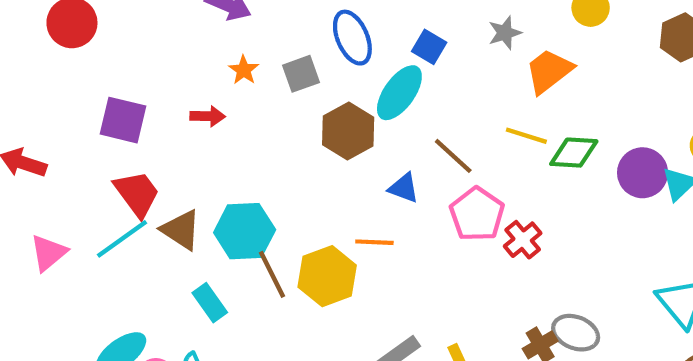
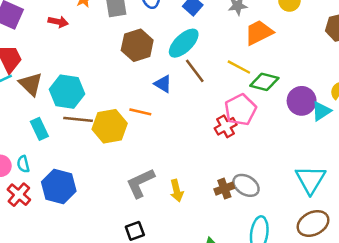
cyan ellipse: (399, 93) -> (184, 43), moved
pink pentagon: (477, 214) -> (240, 110), moved
brown line: (272, 274) -> (78, 119), turned -68

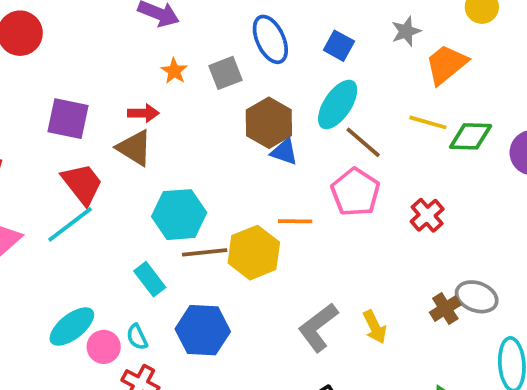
brown triangle: (31, 84) -> (134, 148), moved
blue triangle: (163, 84) -> (284, 152), moved
pink pentagon: (240, 110) -> (355, 192), moved
blue hexagon: (59, 187) -> (203, 330), moved

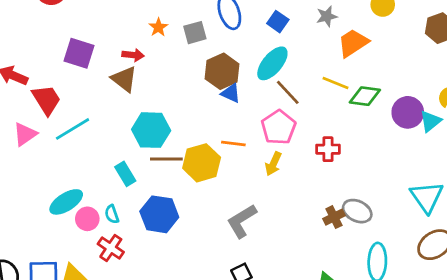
red trapezoid: (82, 184) -> (46, 100), moved
red cross: (427, 215) -> (328, 149), turned 35
yellow arrow: (375, 327) -> (273, 164), moved, turned 45

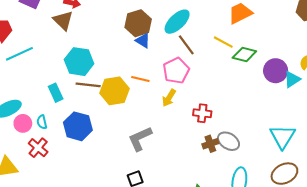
red cross: (328, 149) -> (202, 113), moved

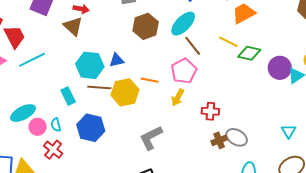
blue triangle: (143, 41) -> (117, 60), moved, turned -42
cyan triangle: (283, 137) -> (289, 131), size x0.6

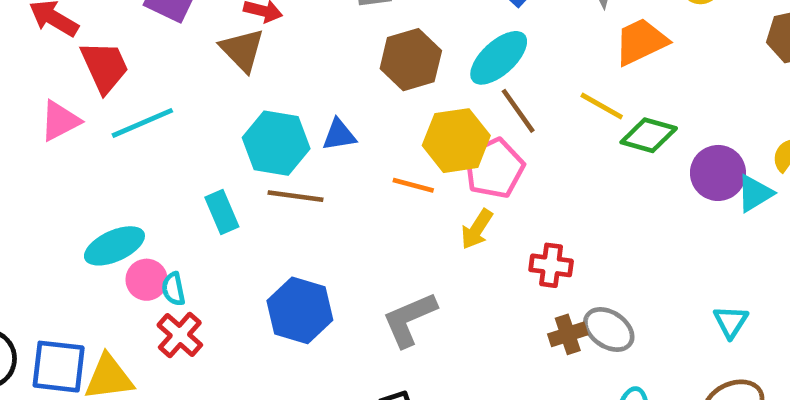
yellow hexagon: (125, 92) -> (456, 141), moved
cyan semicircle: (56, 125) -> (173, 289), moved
blue hexagon: (91, 128) -> (300, 310), moved

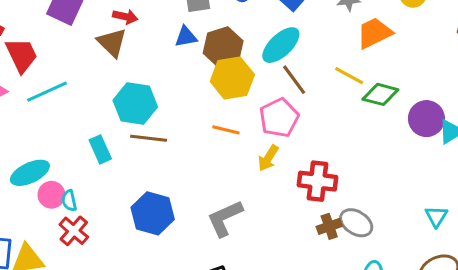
blue triangle: (339, 135) -> (186, 37), moved
yellow hexagon: (456, 141) -> (232, 78), moved
red cross: (551, 265) -> (317, 181), size x1.4

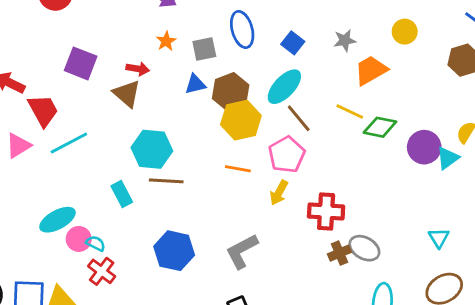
cyan semicircle: (69, 201) -> (96, 243), turned 132

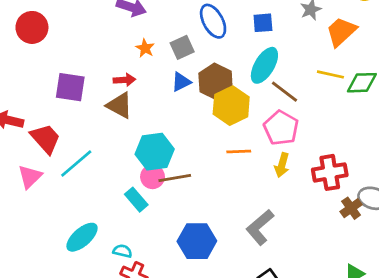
blue square: (293, 43) -> (263, 23), turned -30
pink circle: (79, 239) -> (153, 177), moved

